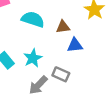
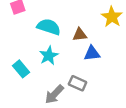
cyan star: (33, 58) -> (49, 56), moved

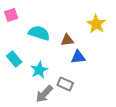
cyan star: (49, 56) -> (39, 70), moved
cyan rectangle: (21, 69) -> (14, 59), moved

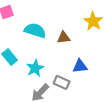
blue triangle: (78, 57) -> (80, 66), moved

